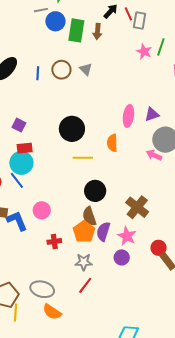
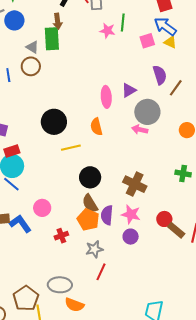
green rectangle: (76, 30) -> (52, 39), moved
gray triangle: (86, 69) -> (32, 47), moved

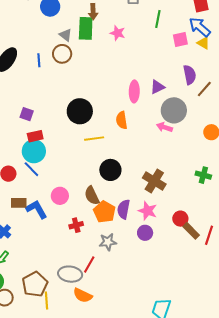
pink star: (107, 31) -> (118, 33), moved
brown semicircle: (90, 203) -> (92, 196), moved
red line: (101, 272) -> (89, 265), moved

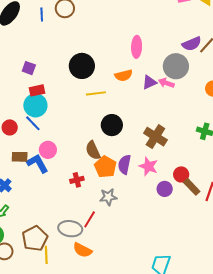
purple semicircle: (190, 75) -> (192, 44), moved, turned 78
purple triangle: (157, 87) -> (149, 82), moved
orange semicircle: (122, 120) -> (124, 75), turned -96
pink circle: (60, 196) -> (48, 150), moved
purple circle: (145, 233) -> (165, 189), moved

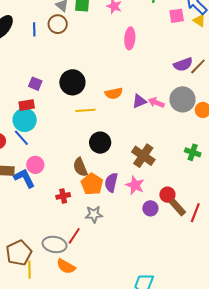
pink ellipse: (137, 47) -> (130, 38), moved
gray circle: (176, 66) -> (182, 99), moved
purple square: (29, 68) -> (35, 84), moved

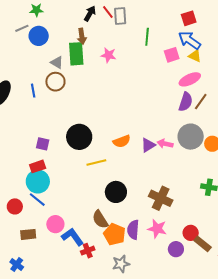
pink ellipse: (130, 38) -> (190, 79), moved, turned 70
purple semicircle: (183, 64) -> (186, 102), turned -42
blue L-shape: (24, 178) -> (73, 237), moved

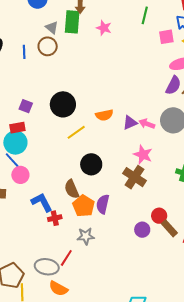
yellow line: (96, 163) -> (76, 132), turned -30
pink circle: (55, 224) -> (20, 175), moved
pink star: (157, 229) -> (143, 155), moved

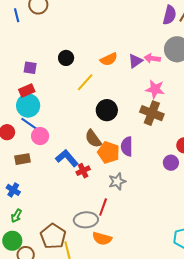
black circle: (63, 104) -> (66, 58), size x0.6

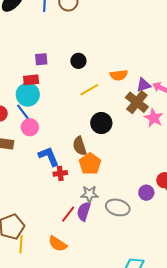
purple square: (30, 68) -> (41, 59), turned -32
brown cross: (152, 113) -> (137, 102), moved
purple semicircle: (127, 146) -> (84, 211), moved
gray ellipse: (86, 220) -> (118, 207), moved

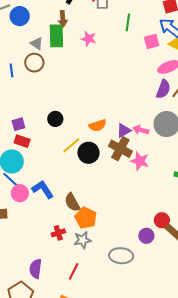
red rectangle: (31, 80) -> (22, 141), moved, turned 35
black circle: (101, 123) -> (88, 153), moved
blue L-shape: (49, 156) -> (43, 189), moved
gray star: (89, 194) -> (83, 240), moved
purple semicircle: (84, 211) -> (36, 269), moved

